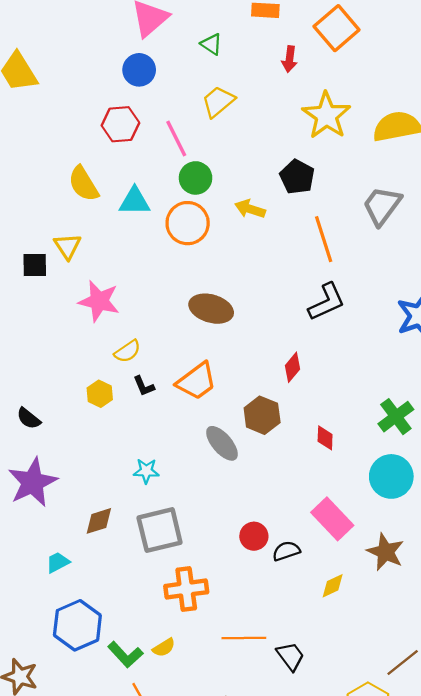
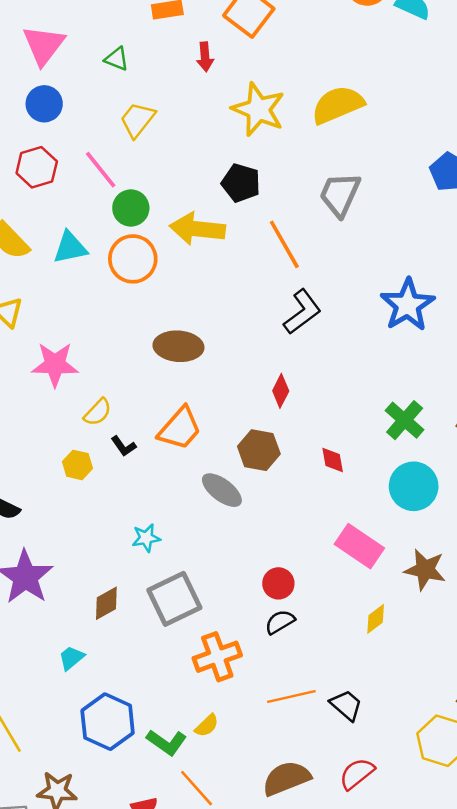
yellow arrow: (250, 209) -> (197, 229), size x1.6
black semicircle: (286, 551) -> (280, 622), moved

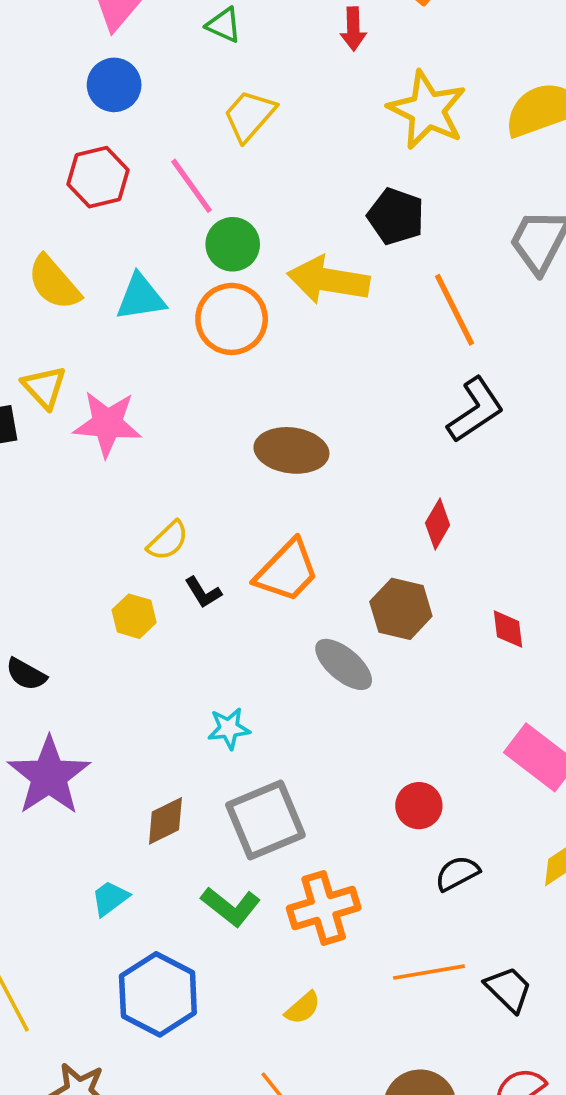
pink star: (55, 364) -> (107, 424), moved
black semicircle: (280, 622) -> (457, 873), moved
green L-shape: (167, 742) -> (231, 907), moved

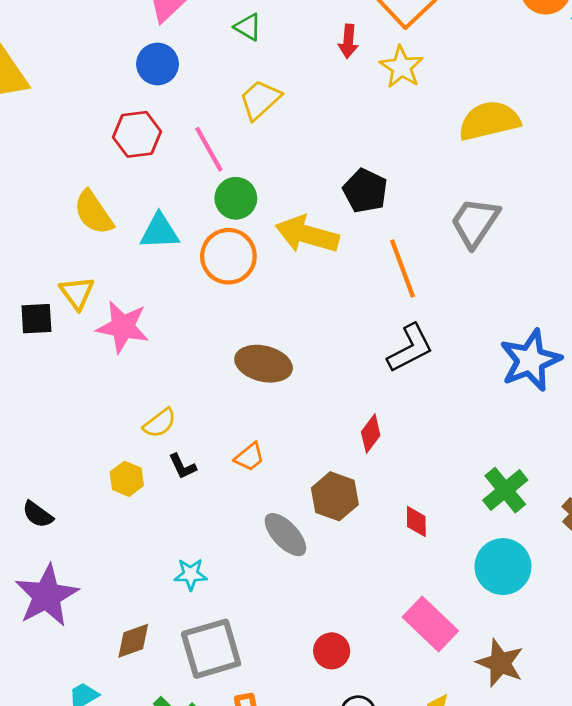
yellow star: (427, 110) -> (401, 67), moved, size x0.7
orange trapezoid: (287, 571) -> (249, 457), size x0.6

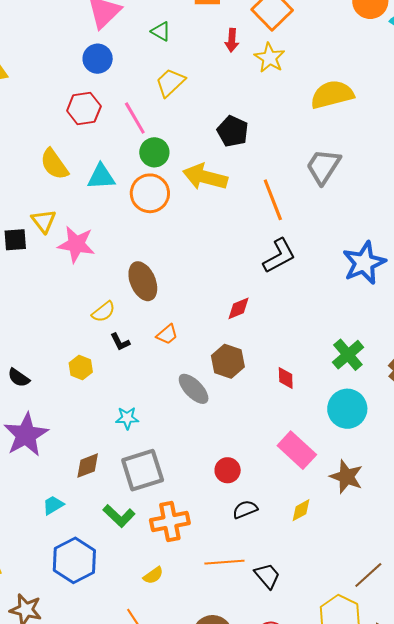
black pentagon: (365, 191) -> (233, 131), moved
brown ellipse: (264, 364) -> (143, 281), moved, turned 54
red diamond: (371, 434) -> (239, 308), moved, turned 32
yellow hexagon: (127, 479) -> (81, 367), moved

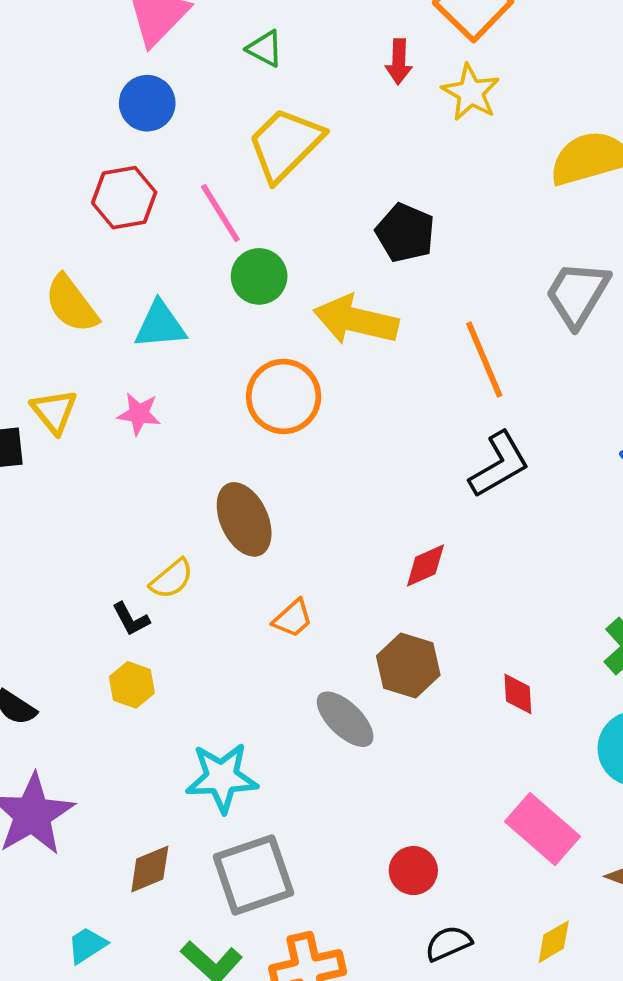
yellow trapezoid: (170, 83) -> (285, 144), size x1.4
orange circle: (150, 193) -> (284, 396), moved
pink star: (76, 244) -> (139, 414), moved, size x0.6
black L-shape: (120, 342) -> (131, 619), moved
cyan star: (127, 418) -> (222, 778), size x1.6

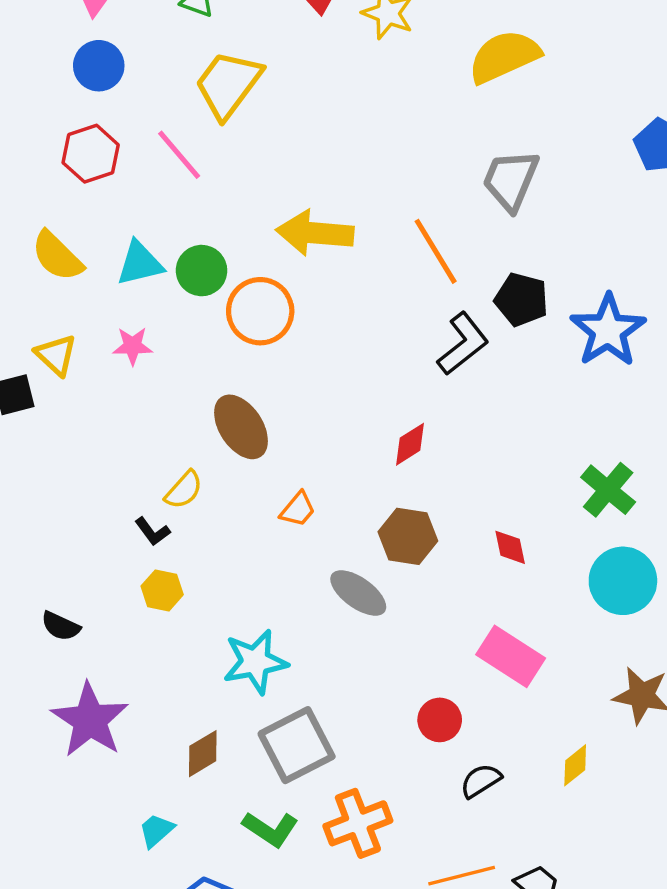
black pentagon: (405, 233) -> (521, 300), moved
green circle: (259, 276) -> (202, 271), moved
pink rectangle: (543, 829) -> (511, 656), moved

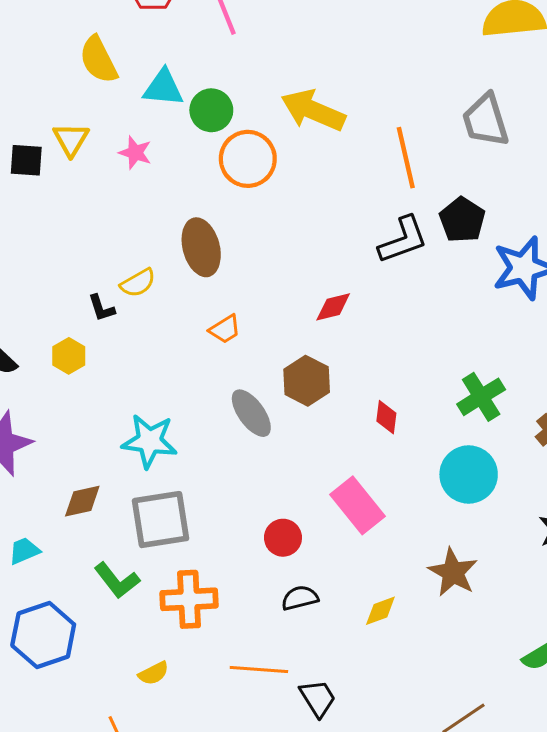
gray trapezoid: (511, 180) -> (486, 120), turned -58
yellow hexagon: (162, 590) -> (69, 356), moved

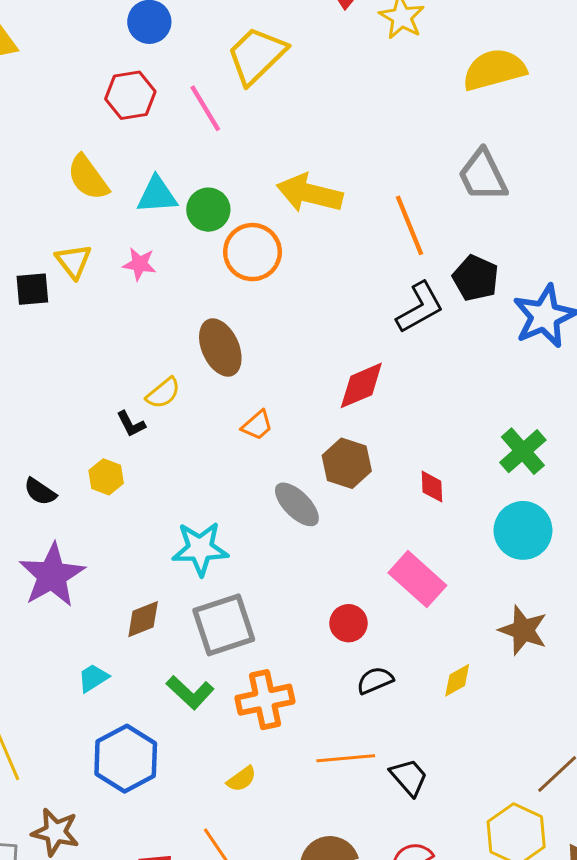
red diamond: (333, 307) -> (361, 385), size x1.4

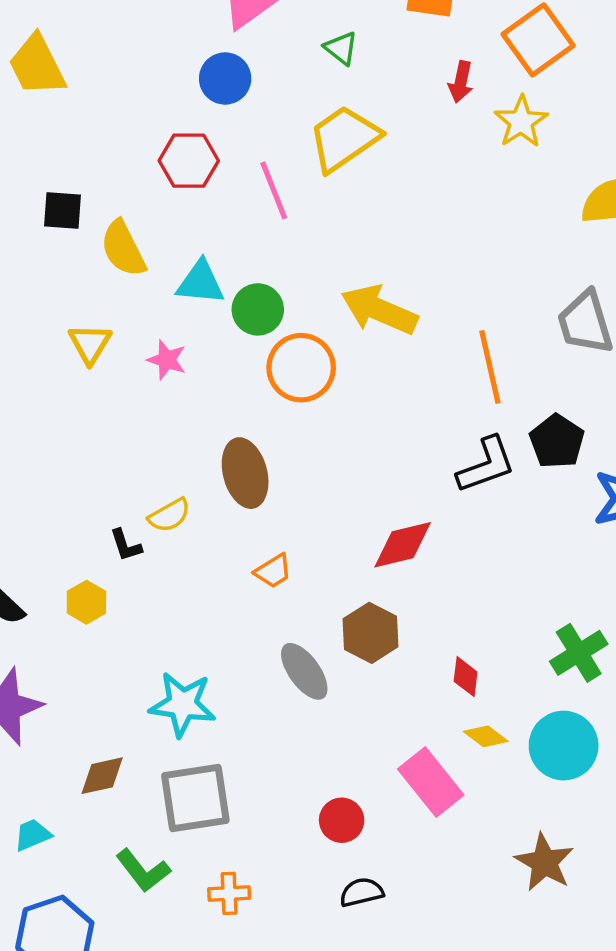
black square: (32, 289) -> (62, 210), moved
yellow diamond: (457, 680) -> (486, 736), moved, turned 57
orange cross: (265, 700) -> (229, 893), size x0.6

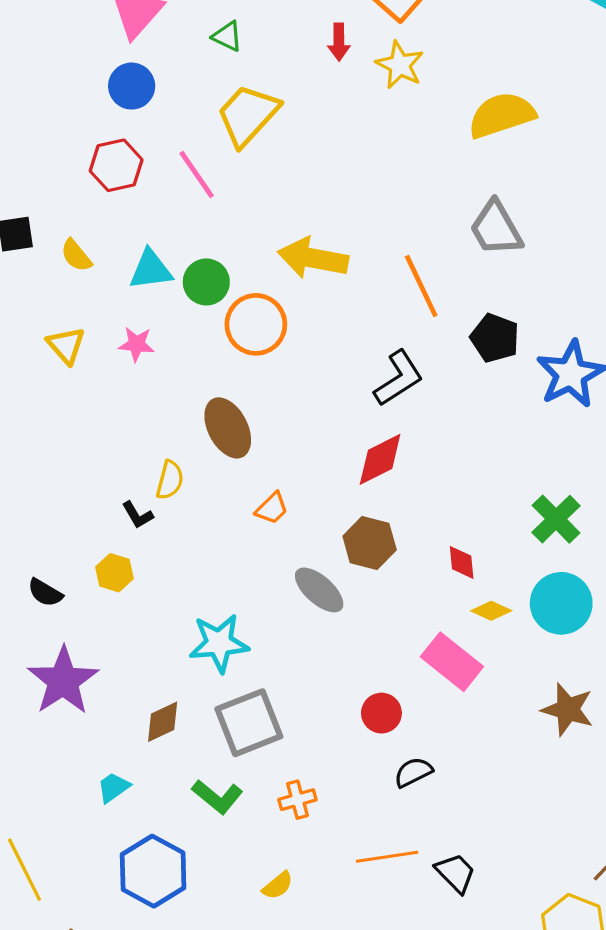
yellow semicircle: (123, 249) -> (76, 255), size x0.7
black L-shape: (486, 465) -> (399, 378), moved
yellow semicircle: (169, 515) -> (170, 480), turned -33

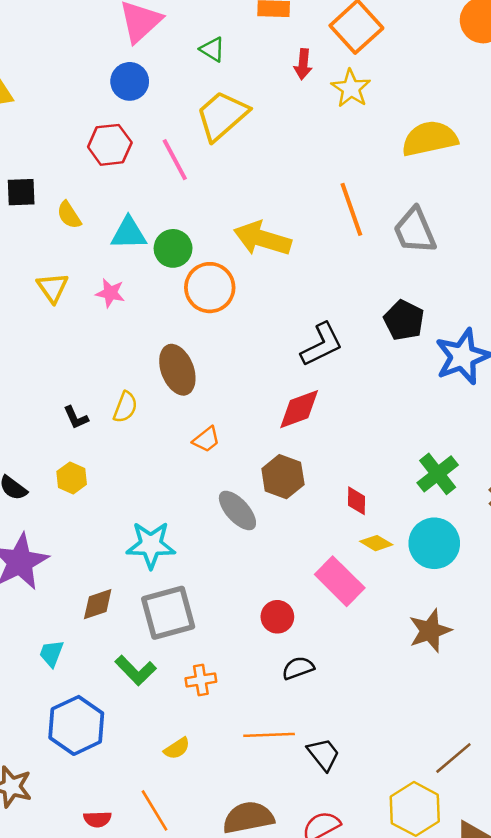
orange line: (421, 286) -> (351, 209), moved
black L-shape: (138, 515) -> (76, 418), moved
brown star: (568, 709) -> (430, 631), turned 30
cyan trapezoid: (113, 787) -> (51, 653), turned -40

